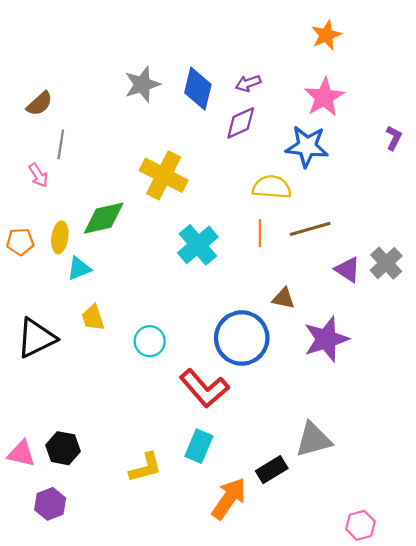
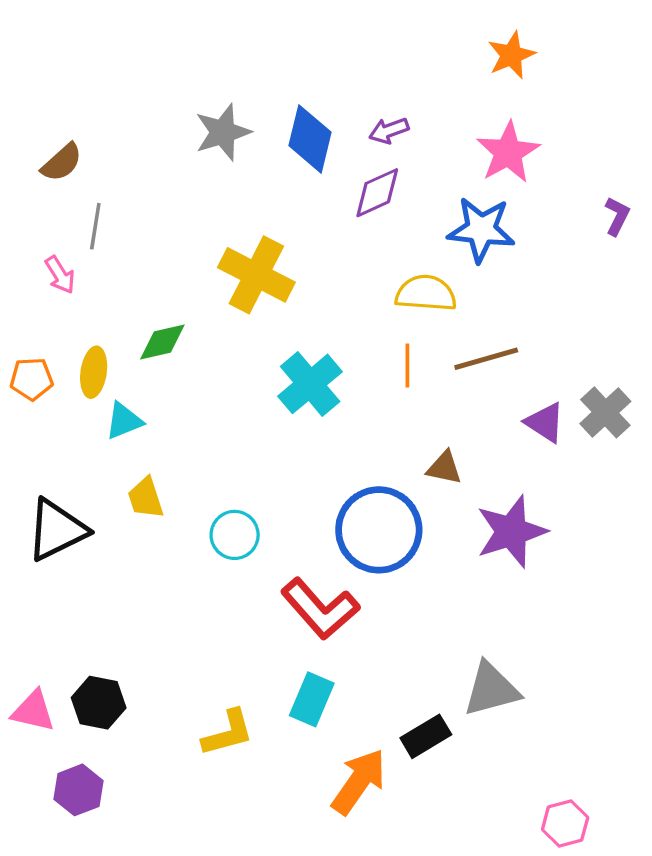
green diamond: (104, 218) -> (162, 342), size x0.7

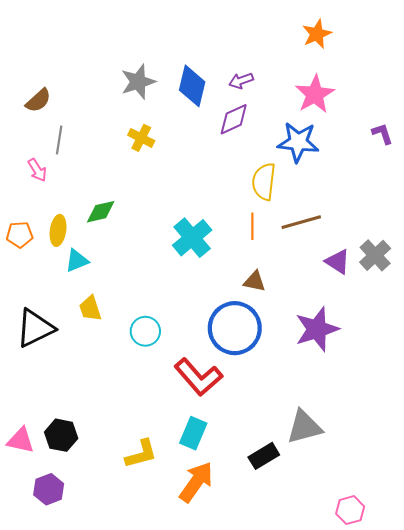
purple L-shape: (617, 216) -> (382, 134), turned -45
yellow cross: (256, 275) -> (141, 138), moved, size x0.6
yellow semicircle: (426, 293) -> (264, 182), turned -87
brown triangle: (444, 468) -> (254, 281), moved
orange arrow: (359, 782) -> (196, 482), moved

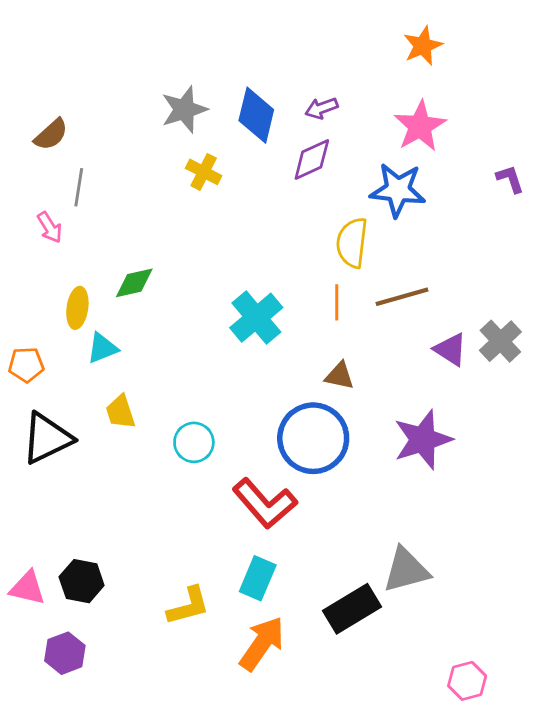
yellow cross: (141, 138) -> (204, 172), moved
orange pentagon: (20, 235) -> (26, 365), moved
black rectangle: (264, 456) -> (352, 609), size x1.4

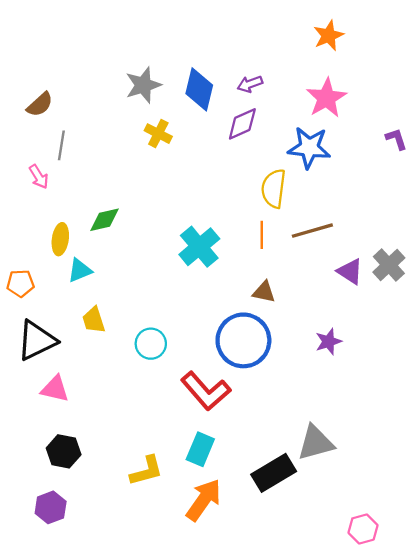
purple star: (423, 440) -> (329, 342), size x0.6
pink triangle: (28, 588) -> (55, 389), moved

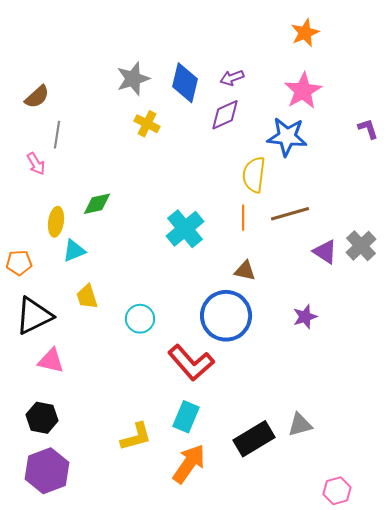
gray triangle: (316, 443) -> (300, 425), moved, size x0.7
black hexagon: (64, 451) -> (42, 418), moved
purple hexagon: (51, 507) -> (47, 471), size x1.5

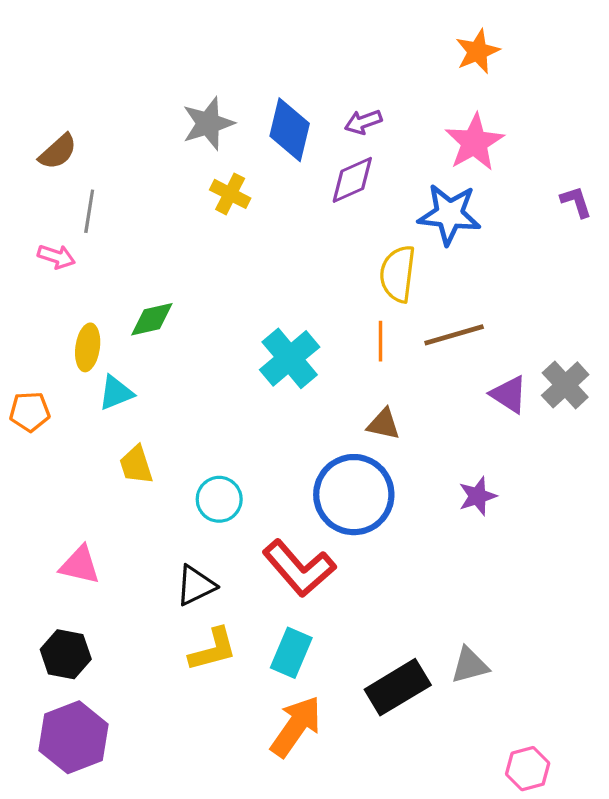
pink arrow: (36, 164) -> (56, 257), turned -40
black triangle: (34, 316) -> (196, 585), moved, size x0.7
yellow L-shape: (136, 437) -> (213, 650), moved

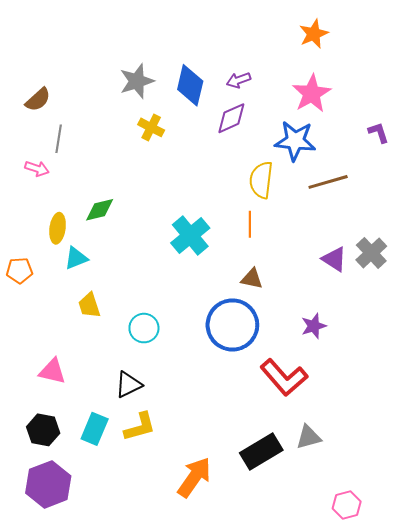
brown line: (454, 335) -> (328, 182), moved
red L-shape: (299, 568) -> (284, 377), moved
cyan rectangle: (291, 653) -> (95, 429), moved

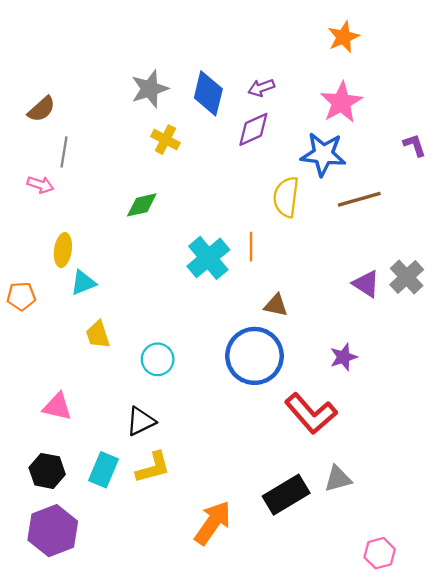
green diamond: (100, 210) -> (142, 205), moved
orange line: (250, 224) -> (251, 247), moved

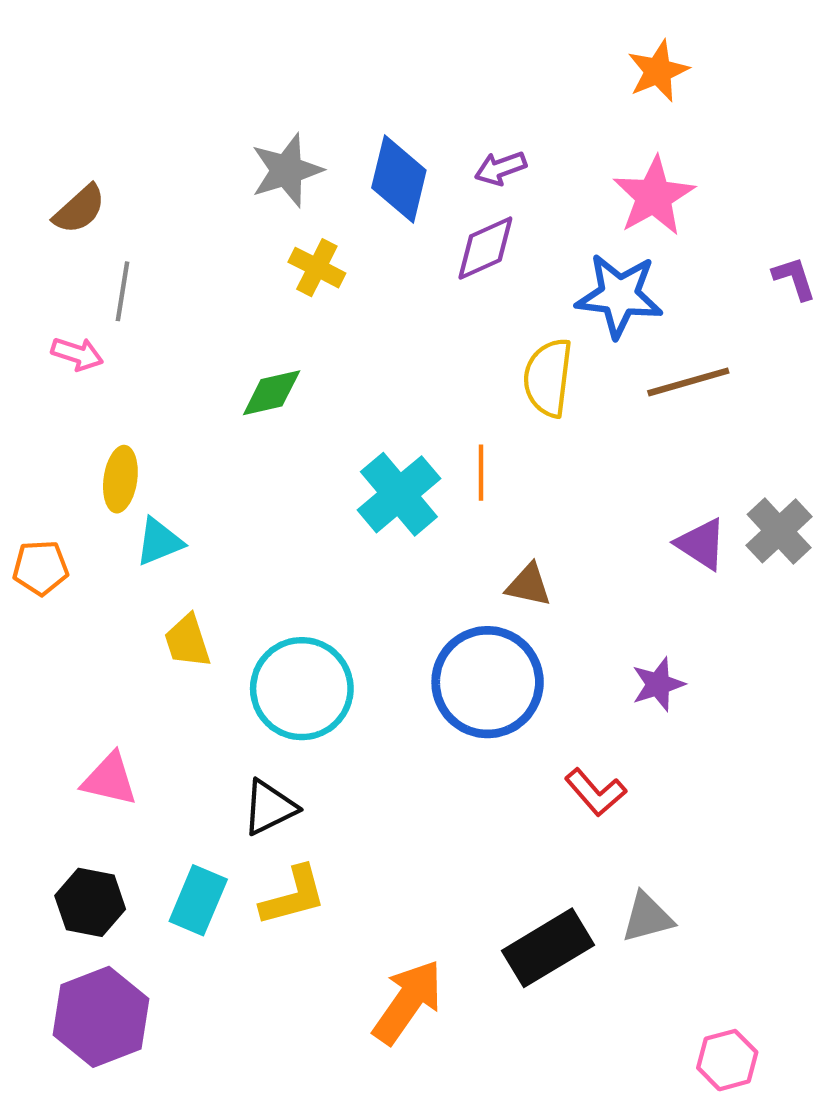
cyan circle: (158, 359) -> (302, 689), size x1.6
red L-shape: (311, 413) -> (595, 792), size x0.6

